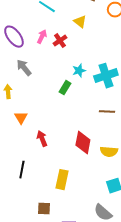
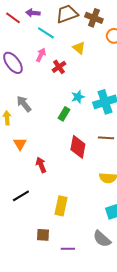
pink arrow: (42, 37) -> (41, 55), moved
gray arrow: (24, 68) -> (24, 104), moved
red diamond: (83, 143) -> (78, 147), moved
black line: (22, 170) -> (21, 196), turned 48

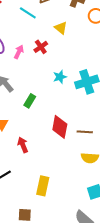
pink arrow: (41, 55) -> (19, 52), moved
green rectangle: (64, 114) -> (30, 101), moved
brown line: (106, 138) -> (85, 132), moved

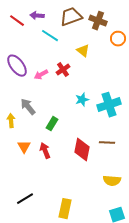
pink arrow: (19, 52) -> (41, 75), turned -144
brown line: (85, 132) -> (107, 143), moved
red arrow: (23, 145) -> (45, 151), moved

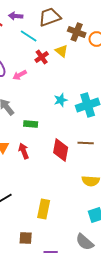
brown cross: (98, 21) -> (77, 32), moved
red cross: (63, 70) -> (42, 57), moved
green rectangle: (52, 124) -> (31, 124), turned 64

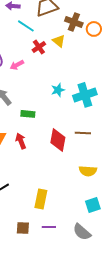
purple line: (51, 252) -> (49, 227), moved

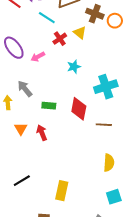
cyan star: (58, 90) -> (74, 67), moved
red diamond: (58, 140) -> (79, 109), moved
yellow semicircle: (88, 171) -> (109, 163), turned -90

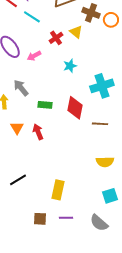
cyan line: (47, 18) -> (32, 17), moved
yellow semicircle: (109, 163) -> (105, 162), turned 84

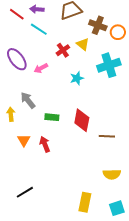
cyan cross: (102, 86) -> (109, 65), moved
yellow rectangle: (58, 190) -> (85, 202), moved

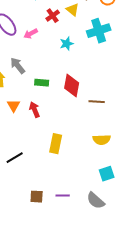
yellow rectangle: (85, 202) -> (56, 144), moved

